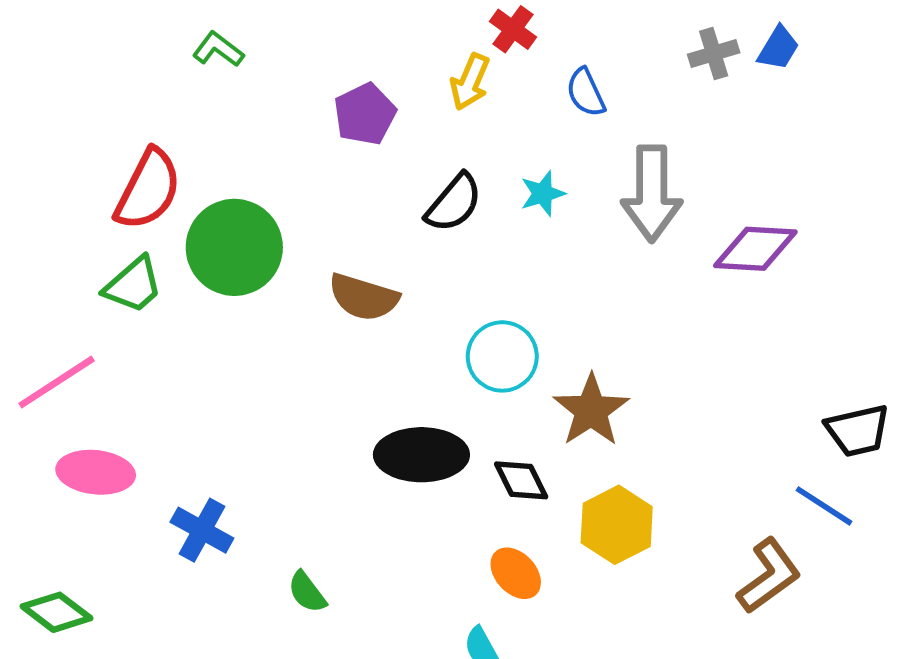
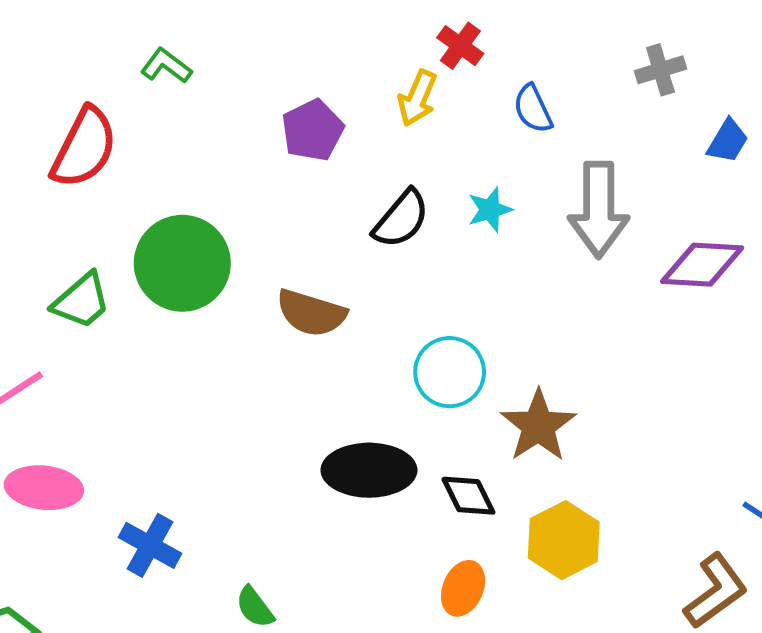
blue trapezoid: (778, 48) -> (728, 141), moved
red semicircle: (148, 189) -> (84, 148), moved
orange ellipse: (516, 573) -> (463, 588), turned 66

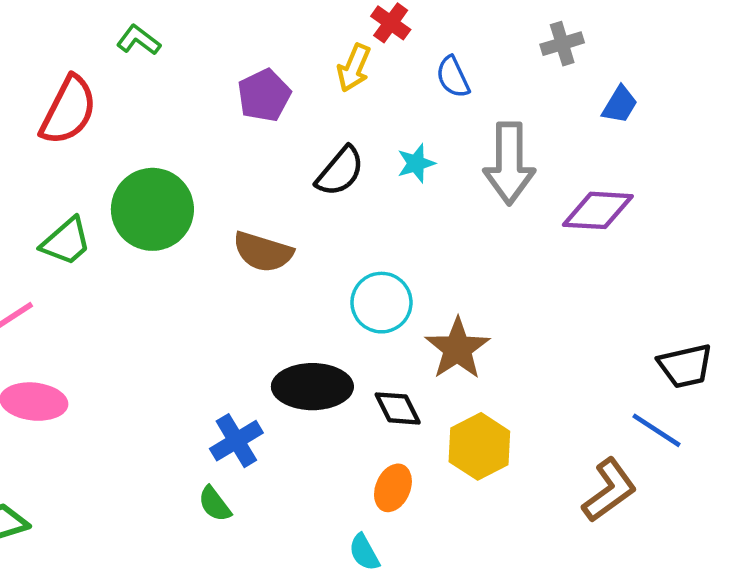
blue cross: (150, 545) -> (236, 441), moved, turned 30

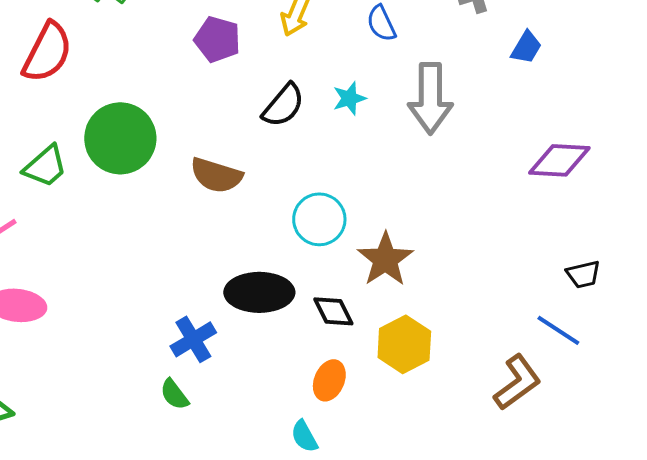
purple pentagon: (264, 95) -> (217, 39), turned -30
purple diamond: (598, 210) -> (559, 160), moved
black trapezoid: (685, 366) -> (583, 274), size x0.7

